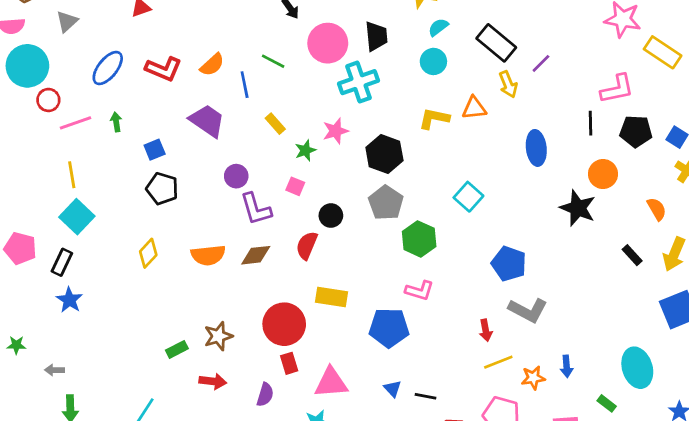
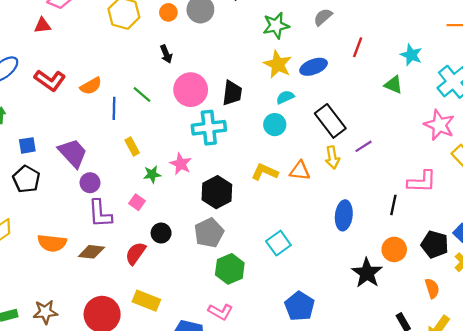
purple trapezoid: (207, 121) -> (73, 153), moved
pink star: (336, 131) -> (181, 164), turned 30
black pentagon: (636, 131) -> (435, 244), moved

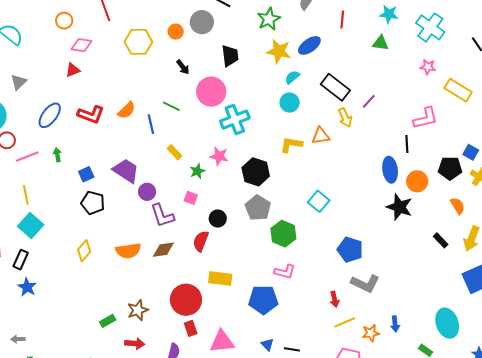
black trapezoid: (232, 93) -> (230, 56), moved
pink star: (439, 125) -> (428, 67), size x0.6
blue ellipse: (344, 215) -> (390, 170), moved

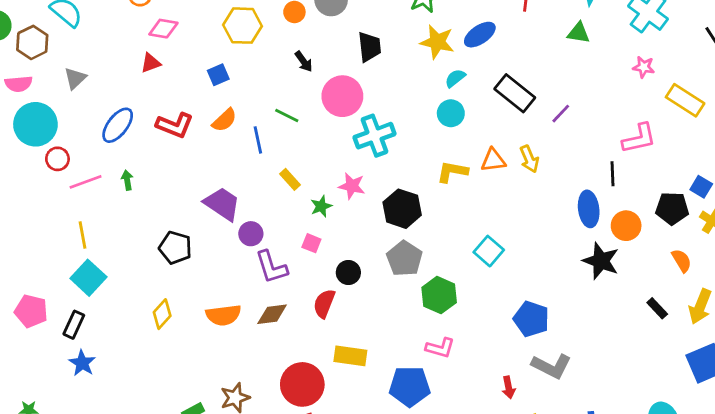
yellow arrow: (345, 118) -> (529, 159), moved
blue square: (86, 174) -> (218, 75), moved

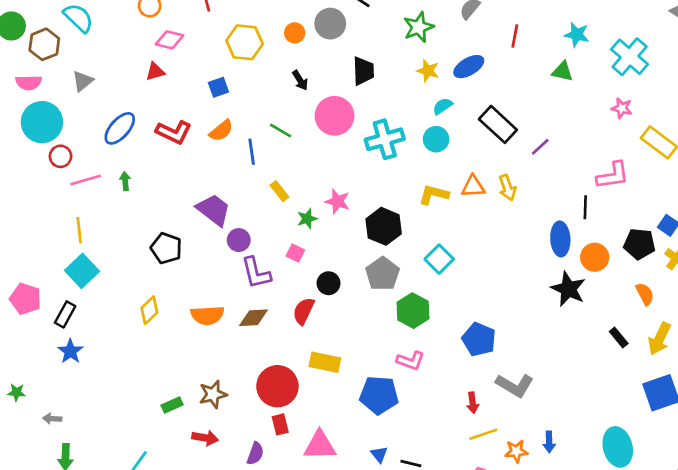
yellow star: (437, 42) -> (428, 71), size x0.7
cyan cross: (374, 136) -> (385, 139), moved
cyan square: (489, 251) -> (439, 259), moved
blue pentagon: (531, 319) -> (479, 339), moved

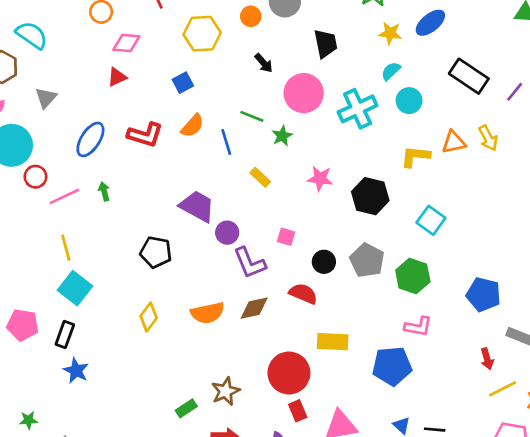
cyan semicircle: (443, 106) -> (391, 71), moved
green star: (307, 219) -> (282, 136), moved
gray pentagon: (383, 274) -> (367, 260), moved
red semicircle: (304, 311) -> (303, 294), turned 96

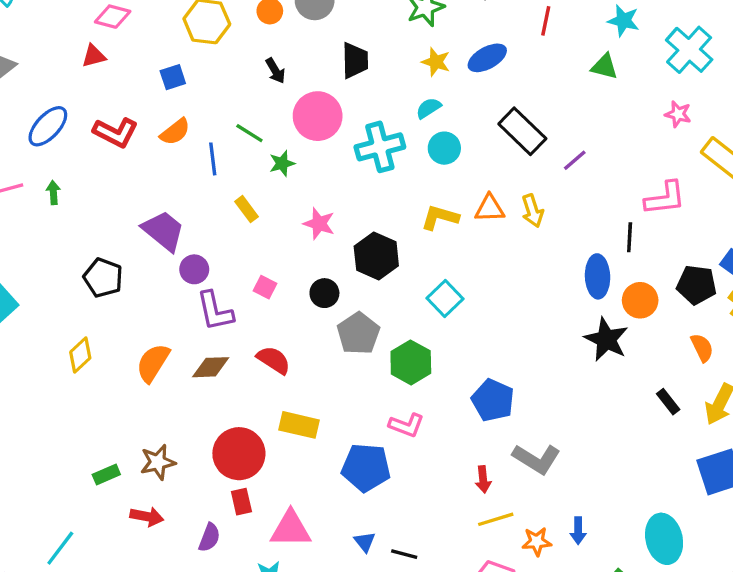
black circle: (324, 262) -> (324, 293), moved
orange semicircle: (208, 313) -> (153, 363), turned 124

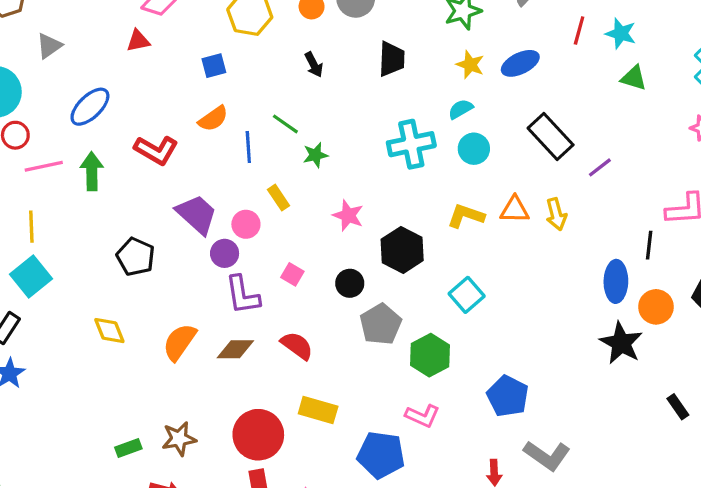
cyan star: (623, 21) -> (621, 33), moved
pink circle: (318, 116) -> (246, 224), moved, size x0.6
red L-shape: (116, 132) -> (156, 150), moved
green arrow: (53, 192) -> (92, 171), size x1.6
yellow diamond: (80, 355) -> (109, 331), turned -72

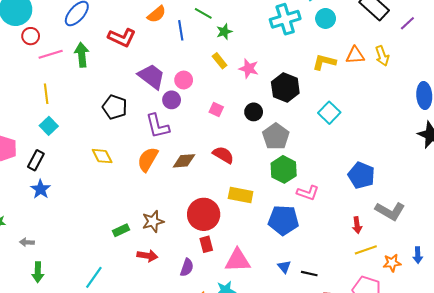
yellow rectangle: (279, 198) -> (220, 61), moved
cyan square: (31, 277) -> (49, 126), size x0.7
purple L-shape: (243, 295) -> (158, 126), moved
green hexagon: (430, 355) -> (284, 169), moved

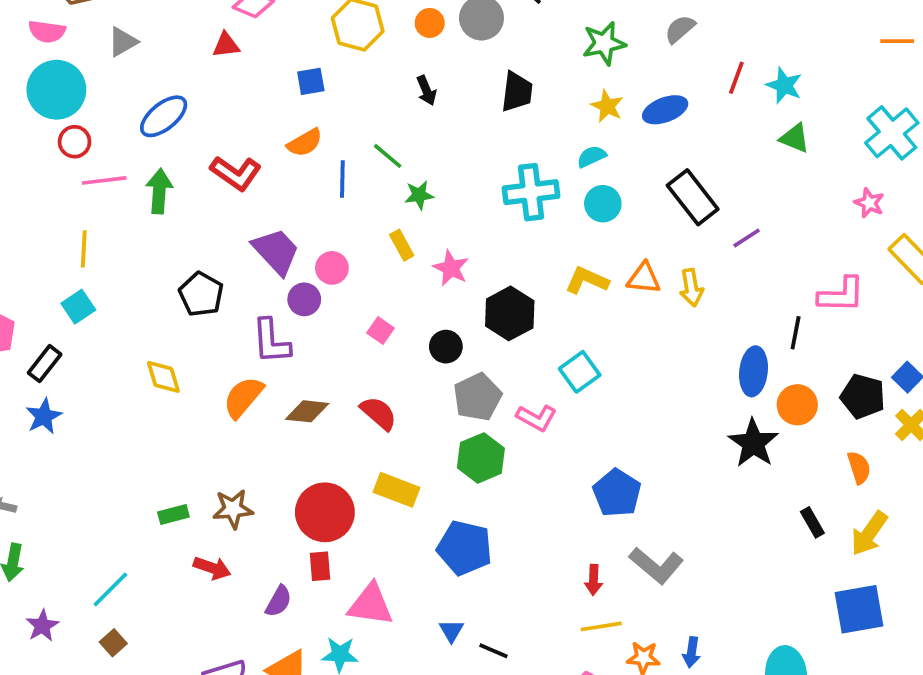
pink L-shape: (308, 193) -> (536, 418), moved

